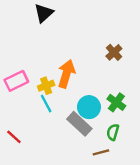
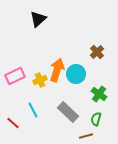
cyan line: (46, 104) -> (33, 110), moved
cyan circle: (89, 107) -> (76, 74), moved

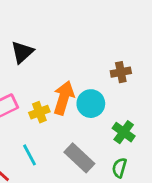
black triangle: (38, 19) -> (22, 52), moved
brown cross: (97, 52) -> (121, 72), turned 32

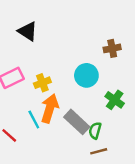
black triangle: (22, 52) -> (28, 31), turned -45
orange arrow: (64, 98) -> (50, 108), moved
green semicircle: (119, 168) -> (95, 131), moved

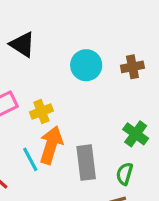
cyan circle: (86, 75) -> (86, 65), moved
gray rectangle: (77, 122) -> (86, 163), turned 40
green semicircle: (95, 131) -> (124, 174), moved

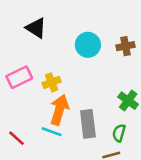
cyan line: (30, 159) -> (52, 132), moved, turned -42

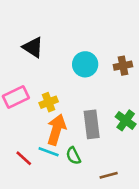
gray rectangle: (88, 124) -> (92, 124), moved
green semicircle: (119, 133) -> (73, 156), moved, turned -42
red line: (17, 138) -> (24, 158), moved

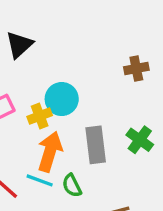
black triangle: (33, 47) -> (19, 45), turned 45
cyan circle: (85, 64) -> (62, 99), moved

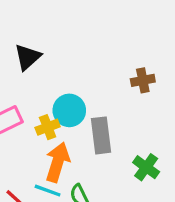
green cross: (140, 140) -> (146, 167), moved
gray rectangle: (96, 145) -> (101, 135), moved

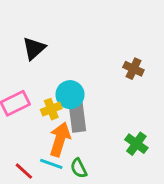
brown cross: (143, 80) -> (133, 69), turned 36
gray rectangle: (101, 135) -> (77, 116), moved

